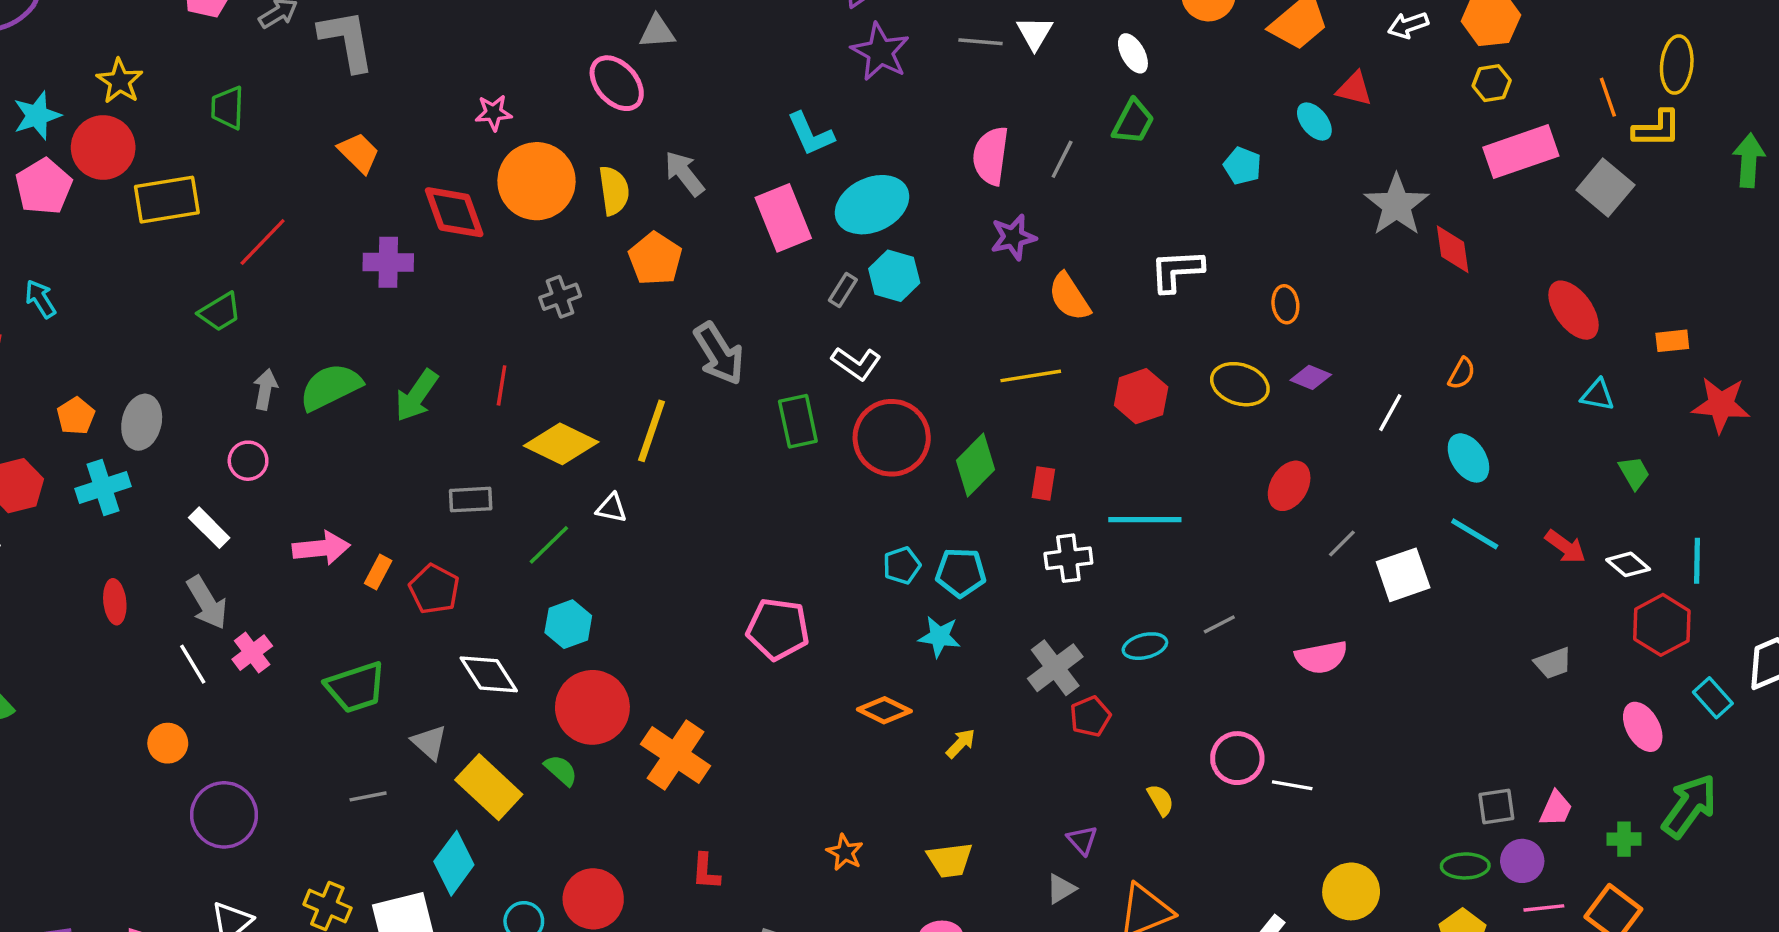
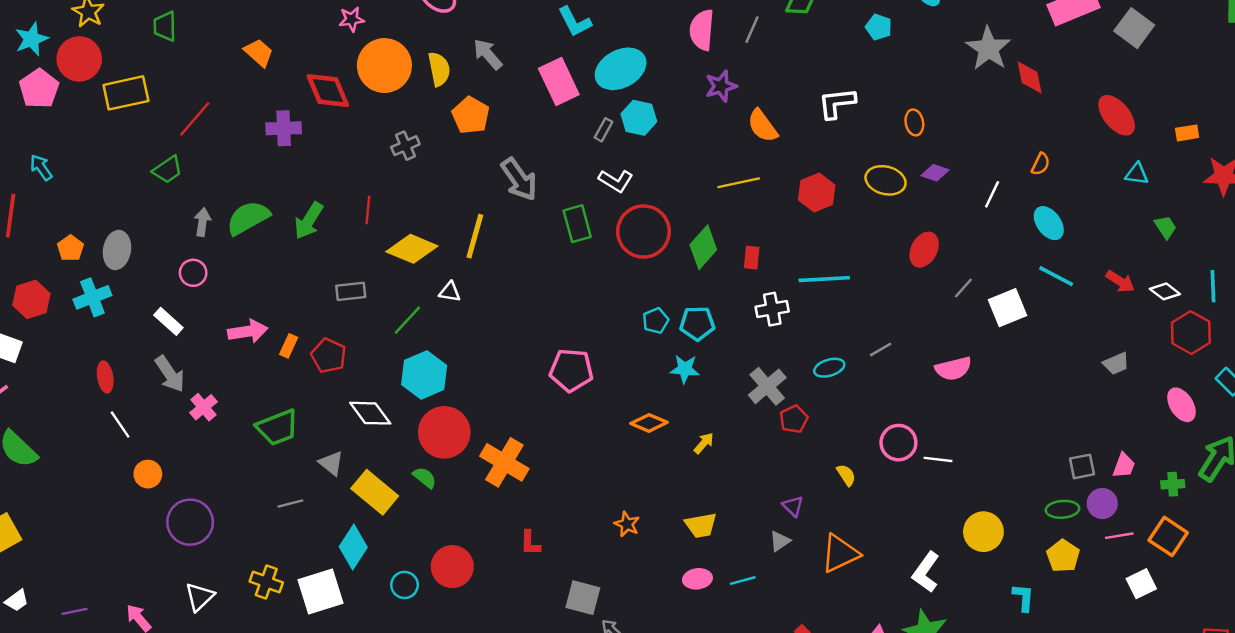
cyan hexagon: (568, 624) -> (424, 375), size x1.4
white line: (193, 664) -> (120, 424), moved

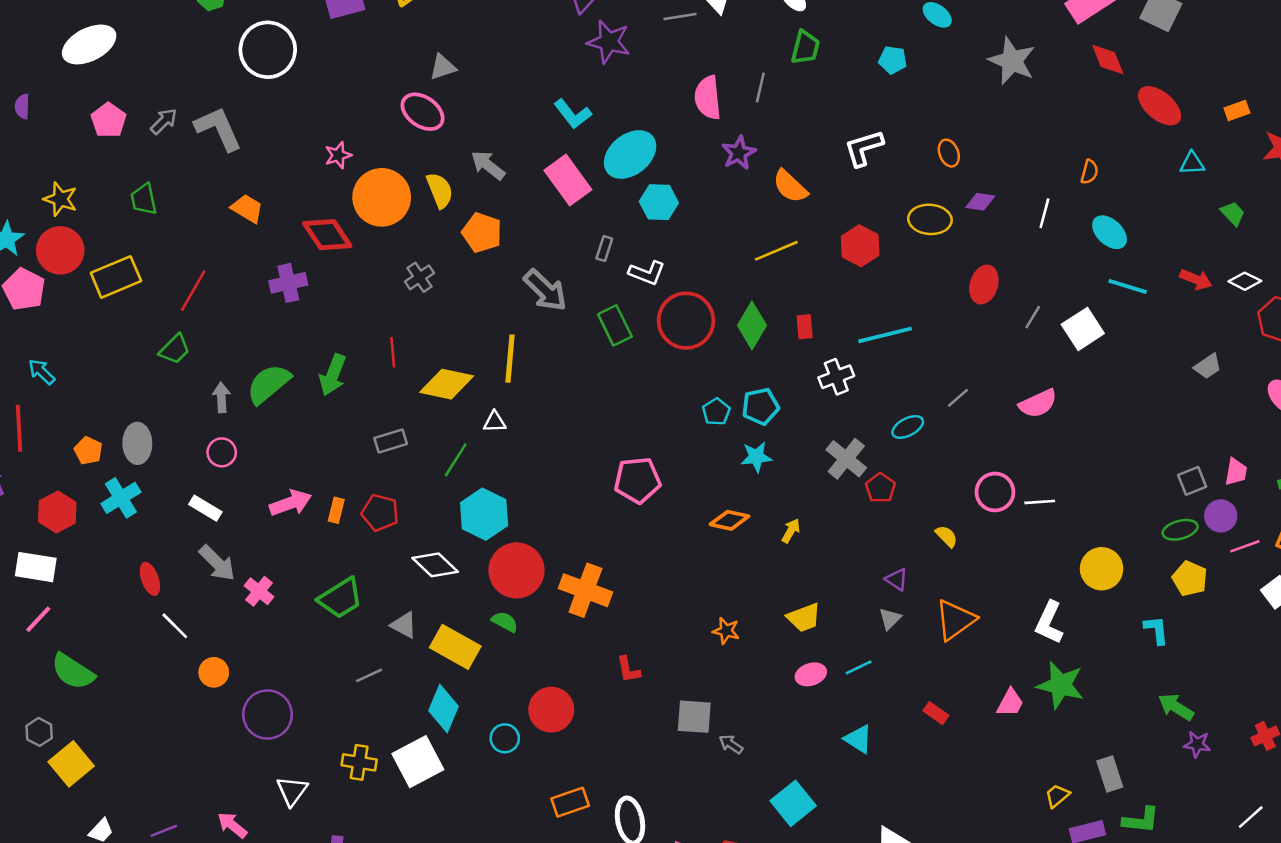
red diamond: (1030, 77) -> (1108, 60), moved
gray rectangle: (603, 130) -> (604, 249), moved

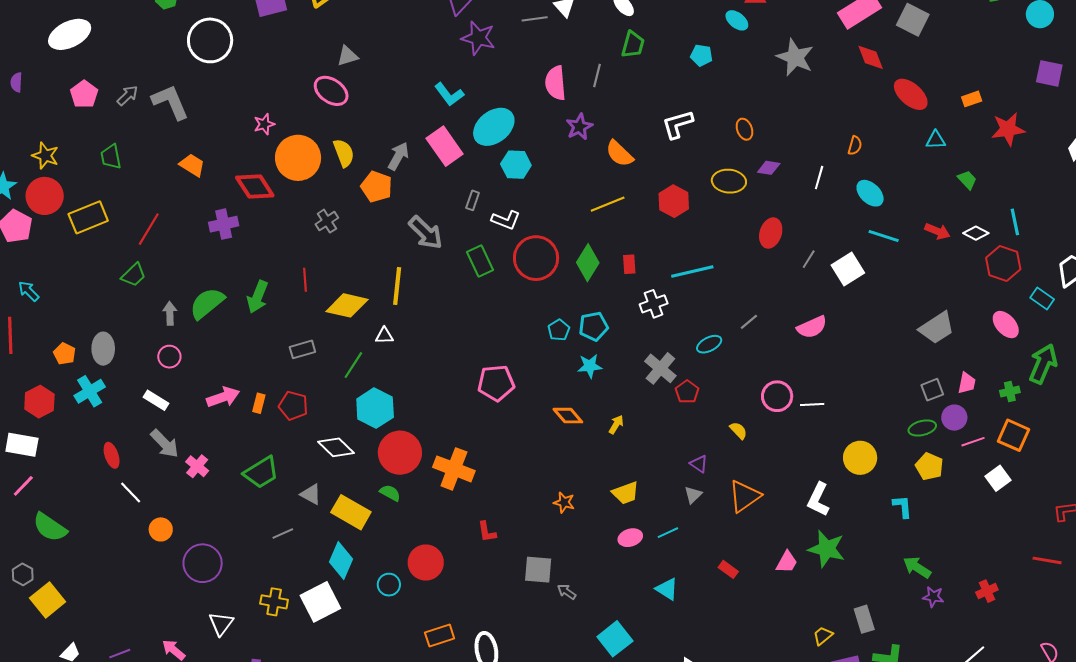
gray arrow: (488, 165) -> (398, 156), moved, turned 80
gray trapezoid: (1208, 366) -> (937, 328), moved, size x1.6
orange diamond: (729, 520) -> (568, 416), turned 36

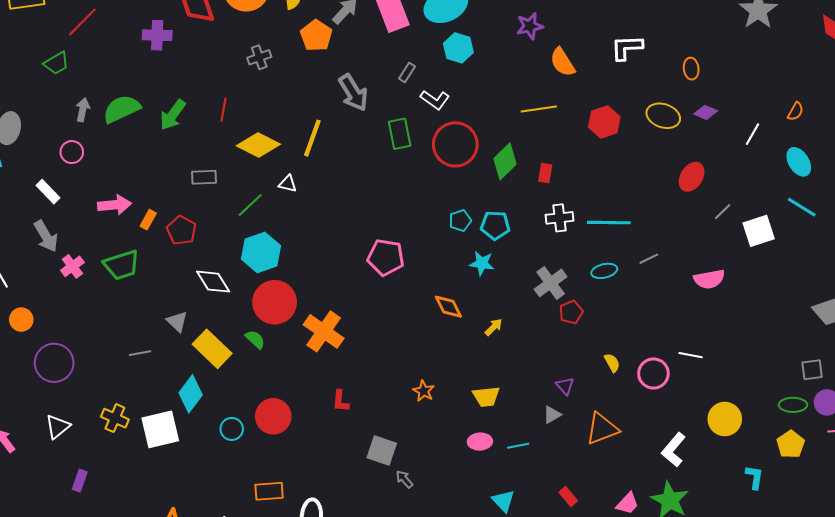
cyan line: (692, 272) -> (609, 223), moved
pink circle: (777, 396) -> (653, 374), moved
green trapezoid: (261, 472) -> (122, 265), moved

